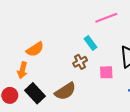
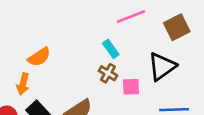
brown cross: (80, 62) -> (108, 73), moved, turned -32

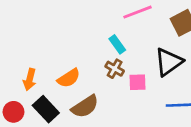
orange semicircle: (39, 57) -> (69, 78), moved

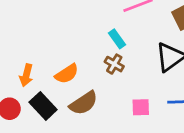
pink square: (138, 82) -> (141, 107), moved

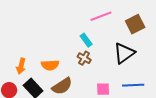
orange semicircle: (67, 74) -> (50, 65), turned 30

